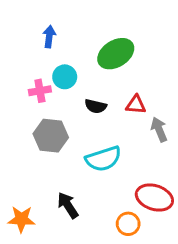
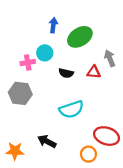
blue arrow: (49, 37) -> (53, 25), moved
gray arrow: (159, 129) -> (110, 58), moved
gray hexagon: (51, 136) -> (20, 93), moved
black arrow: (68, 205) -> (47, 141), turned -30

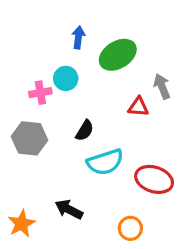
black semicircle: (66, 73) -> (85, 131), moved, turned -72
red ellipse: (107, 136) -> (154, 179), moved
orange star: (15, 151) -> (22, 224), turned -30

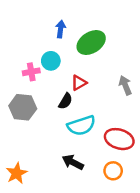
gray arrow: (162, 86) -> (125, 85), moved
red triangle: (138, 107) -> (79, 83), moved, turned -35
black arrow: (69, 209) -> (73, 162), moved
orange circle: (130, 228) -> (113, 171), moved

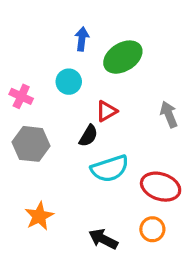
pink cross: (31, 72) -> (21, 96), moved, turned 35
black arrow: (73, 162) -> (103, 239), moved
orange star: (17, 173) -> (39, 216), moved

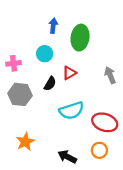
green ellipse: (123, 57) -> (80, 38), turned -50
pink cross: (21, 96) -> (14, 63), turned -32
black semicircle: (88, 136) -> (50, 84), moved

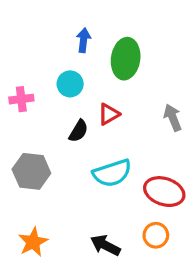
gray hexagon: (20, 94) -> (31, 171), moved
orange star: (25, 142) -> (33, 242), moved

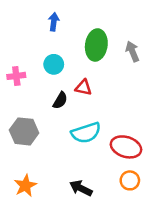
blue arrow: (84, 40) -> (54, 22), moved
red triangle: (109, 114) -> (83, 88), turned 42
gray arrow: (173, 118) -> (132, 51), moved
orange circle: (156, 235) -> (130, 180), moved

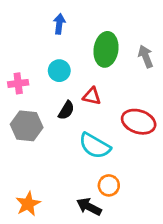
gray hexagon: (24, 131) -> (27, 126), moved
cyan semicircle: (86, 133) -> (95, 146), turned 48
red ellipse: (126, 147) -> (139, 122), moved
orange circle: (130, 180) -> (109, 185), moved

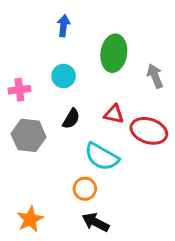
gray arrow: (146, 56) -> (155, 76), moved
red triangle: (92, 96) -> (114, 114), moved
orange circle: (109, 185) -> (85, 189), moved

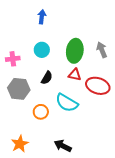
green ellipse: (114, 53) -> (75, 51), moved
orange circle: (85, 189) -> (41, 112), moved

